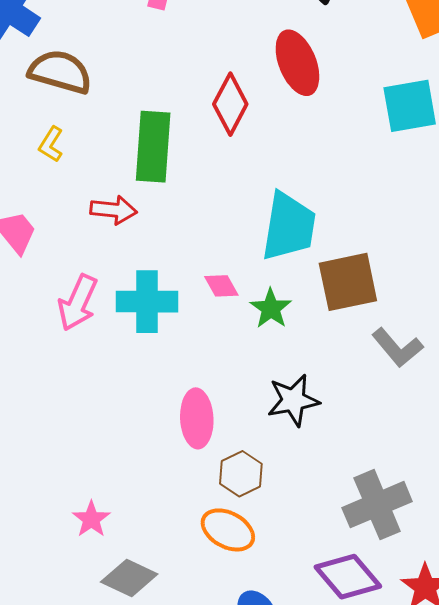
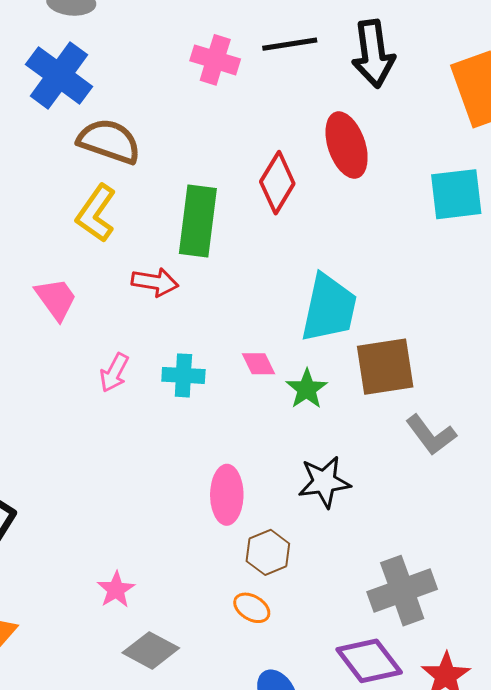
yellow L-shape: (51, 144) -> (96, 213), size x1.6
cyan cross: (147, 302) -> (183, 375), size x0.7
pink arrow: (78, 303) -> (114, 373), size x0.7
orange ellipse: (228, 530) -> (252, 608), size x0.7

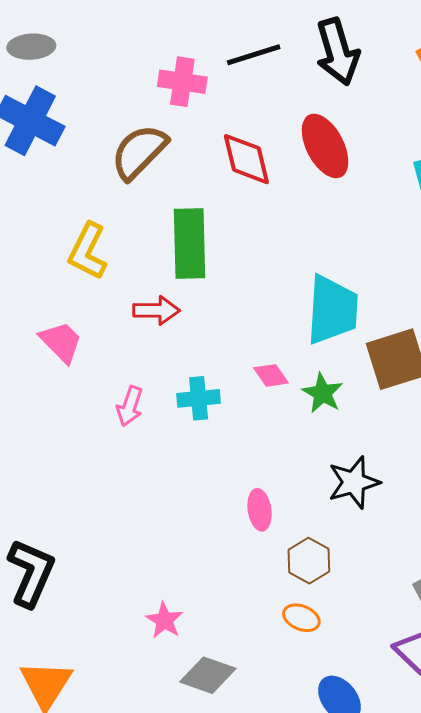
brown semicircle: (109, 141) -> (139, 152), moved, turned -56
red diamond: (277, 183) -> (246, 159), moved, turned -36
pink ellipse: (227, 495) -> (260, 510), size x0.7

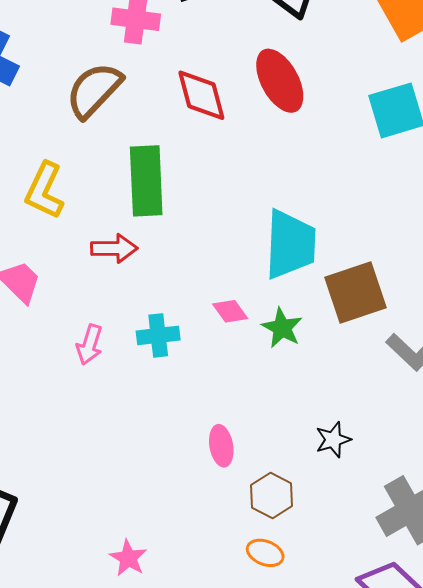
black star: (354, 482) -> (333, 440), moved, size x0.7

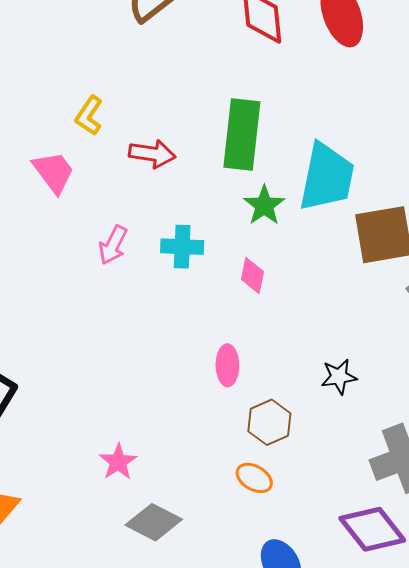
green rectangle: (146, 181) -> (242, 135), moved
yellow L-shape: (45, 190) -> (89, 116), moved, size x0.7
pink diamond: (230, 311) -> (252, 276), moved, turned 39
green star: (282, 328) -> (264, 205), moved

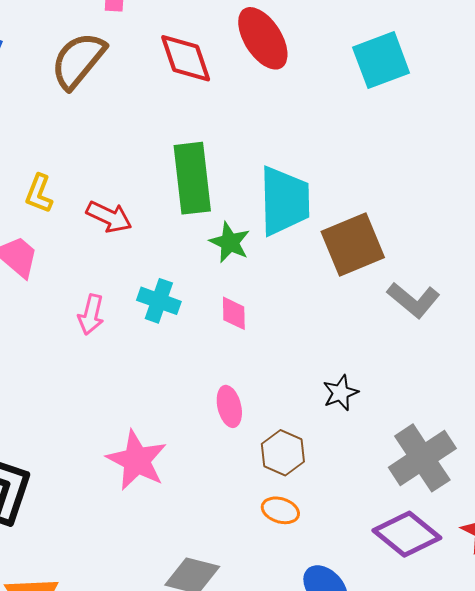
red arrow: (152, 154) -> (109, 217), turned 30
cyan cross: (182, 247) -> (159, 301), turned 30
pink star: (118, 462) -> (137, 460), moved, size x1.6

